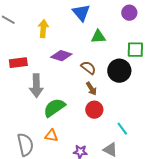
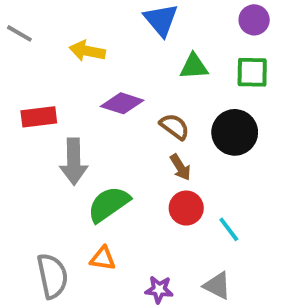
yellow arrow: (43, 29) -> (87, 51), turned -84
green square: (135, 50) -> (252, 72), moved
cyan line: (122, 129) -> (229, 229), moved

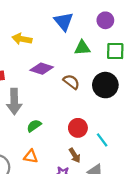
purple circle: (254, 20) -> (105, 20), moved
brown arrow: (180, 167) -> (75, 155), moved
green semicircle: (109, 204) -> (34, 126), size x0.6

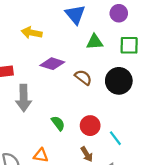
green semicircle: (34, 126) -> (58, 123), moved, turned 88

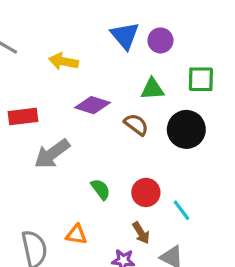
purple circle: (119, 13) -> (160, 40), moved
green triangle: (95, 42) -> (152, 89), moved
gray arrow: (24, 98) -> (52, 154), turned 55

